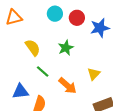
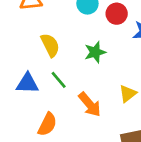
blue triangle: (21, 91) -> (27, 83), moved

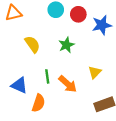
green line: (59, 80) -> (47, 76), moved, turned 40
blue triangle: (27, 83) -> (19, 85), moved, turned 30

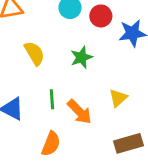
orange semicircle: (38, 103) -> (51, 144), moved

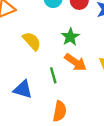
orange arrow: (80, 112) -> (75, 62), moved

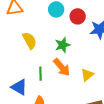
blue triangle: (23, 89) -> (19, 87), moved

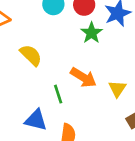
green star: (63, 45) -> (91, 33), moved
yellow triangle: (87, 75) -> (117, 89), moved

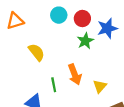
orange arrow: (83, 77) -> (75, 74), turned 30

